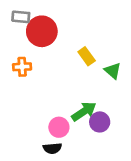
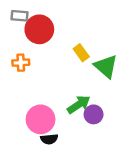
green triangle: (113, 71) -> (106, 66), size x1.5
pink circle: (59, 127) -> (41, 119), moved, size x1.5

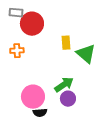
yellow rectangle: (81, 53) -> (66, 43), turned 32
purple circle: (94, 114) -> (68, 99), moved

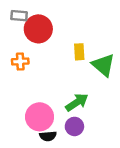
purple circle: (68, 99) -> (74, 126), moved

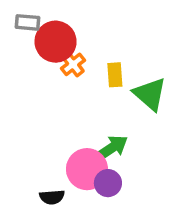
orange cross: (20, 61) -> (73, 64), moved, turned -35
pink circle: (40, 117) -> (87, 169), moved
black semicircle: (48, 136) -> (52, 197), moved

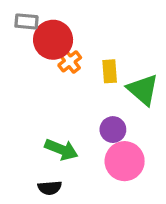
green arrow: (111, 148) -> (61, 149), moved, turned 56
pink circle: (87, 169) -> (125, 161), moved
purple circle: (108, 183) -> (113, 130), moved

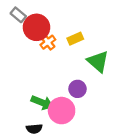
gray rectangle: (26, 21) -> (18, 15), turned 35
yellow rectangle: (110, 71) -> (75, 39), moved, turned 70
pink circle: (125, 161) -> (62, 111), moved

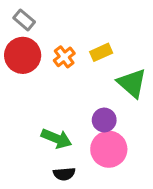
red circle: (36, 27) -> (23, 55), moved
pink circle: (62, 111) -> (109, 149), moved
black semicircle: (34, 129) -> (64, 174), moved

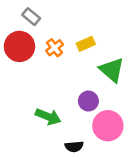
gray rectangle: (24, 20) -> (31, 17), moved
pink circle: (109, 149) -> (108, 126), moved
black semicircle: (64, 174) -> (74, 147), moved

